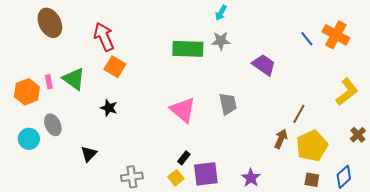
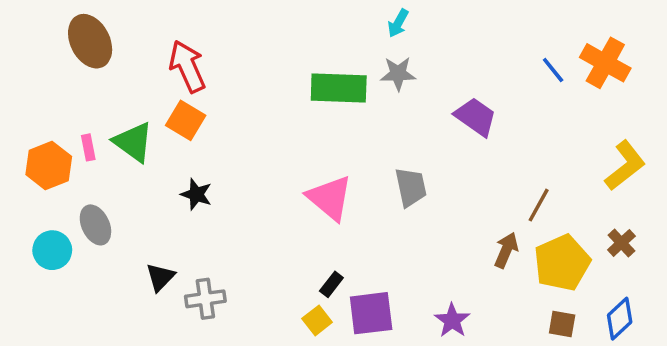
orange square: (115, 67) -> (186, 120), moved
brown cross: (358, 135) -> (621, 243), moved
gray cross: (132, 177) -> (205, 299), moved

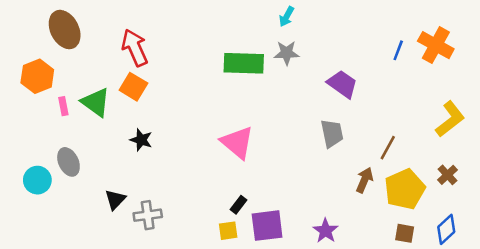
blue line: (553, 70) -> (398, 50), turned 60
orange hexagon: (49, 165) -> (37, 76), moved
gray trapezoid: (411, 187) -> (332, 133), moved
yellow square: (317, 320) -> (228, 231), turned 30

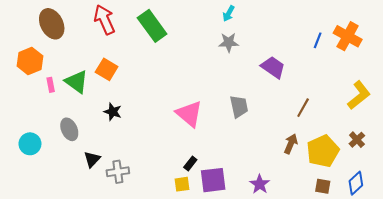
red arrow: (135, 48) -> (104, 20), moved
green rectangle: (244, 63) -> (152, 26), moved, turned 52
gray trapezoid: (332, 133) -> (239, 107), moved
brown line: (388, 148) -> (303, 108), moved
gray ellipse: (68, 162) -> (69, 129), moved

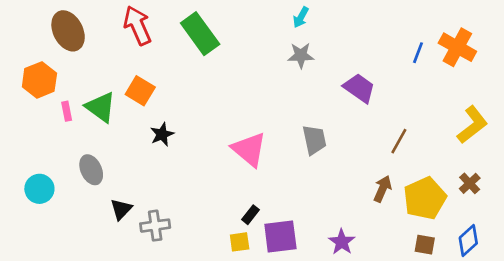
black star: (113, 112) -> (162, 134), moved, turned 30

